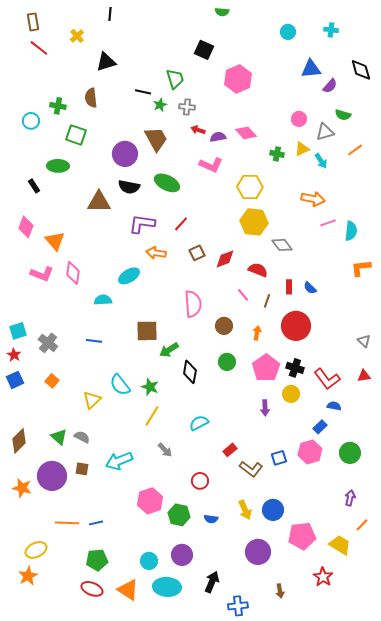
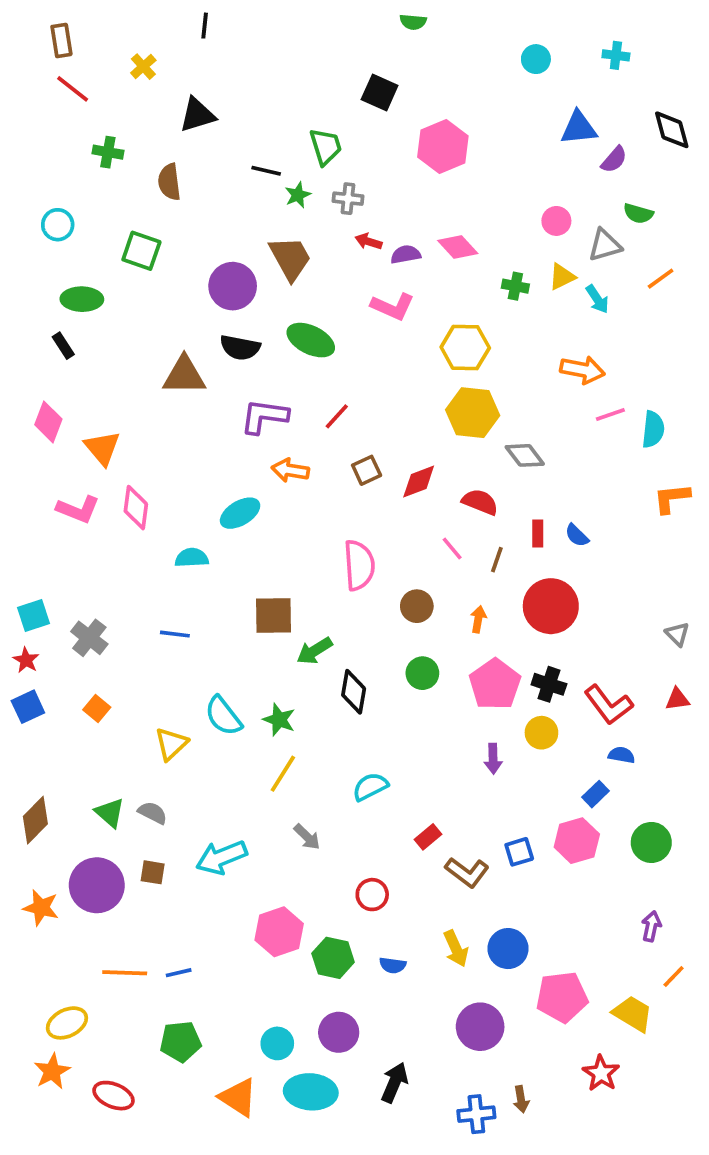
green cross: (58, 106) -> (108, 152), moved
green ellipse: (58, 166) -> (82, 299), moved
red ellipse: (92, 589) -> (114, 1096), moved
blue cross: (238, 606) -> (476, 1114), moved

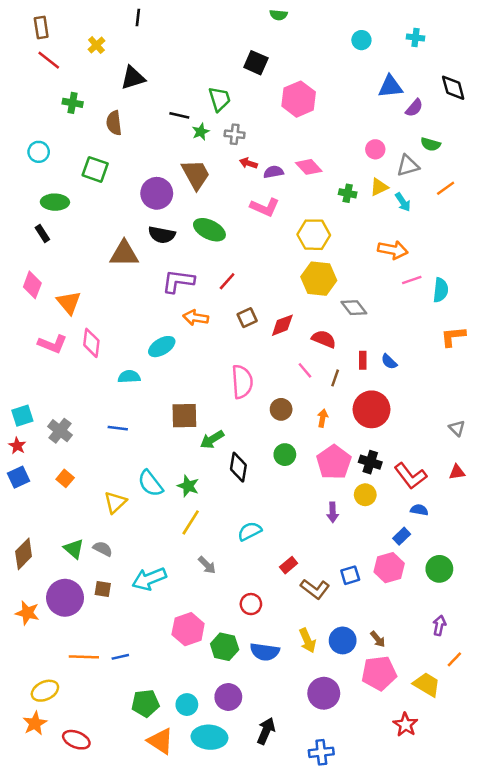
blue semicircle: (393, 965) -> (265, 652), size x1.6
green pentagon: (180, 1042) -> (145, 703), moved
brown arrow: (521, 1099) -> (378, 639), moved, turned -30

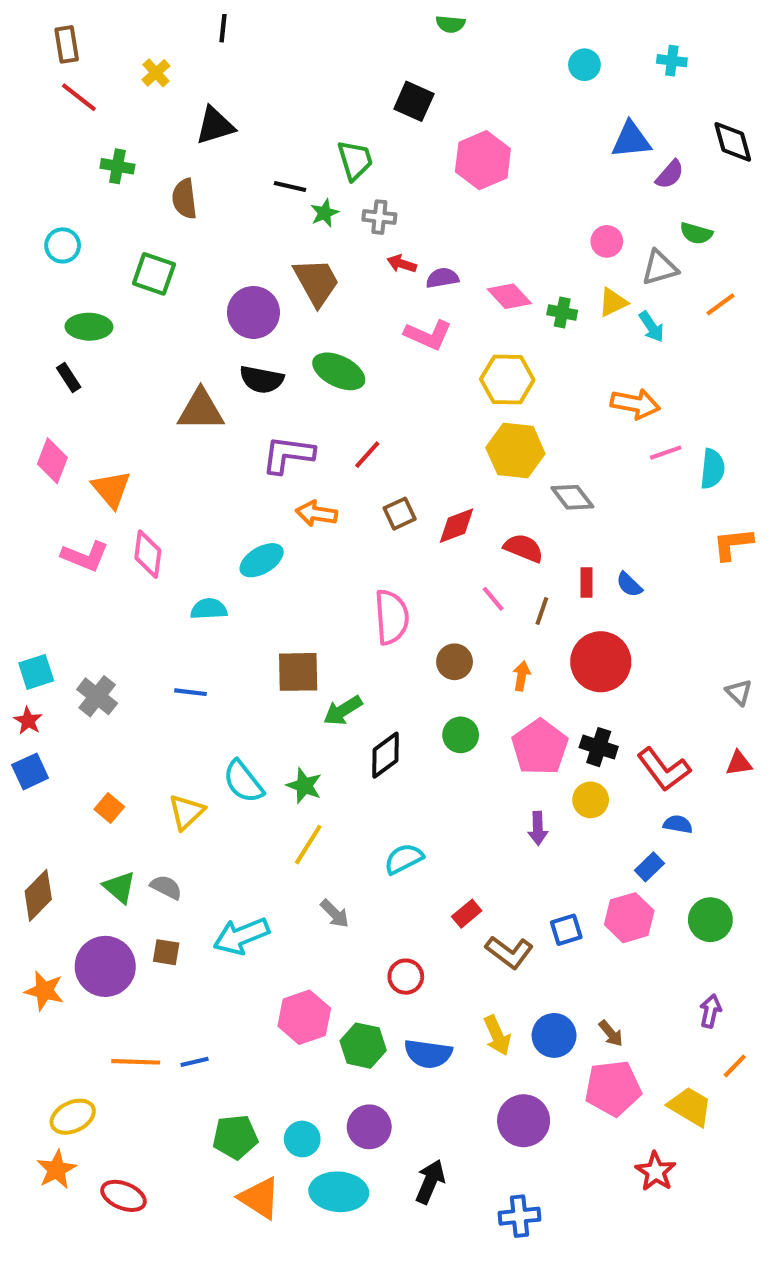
pink diamond: (309, 167) -> (509, 296), moved
black diamond: (238, 467) -> (385, 755), turned 44
orange square: (65, 478) -> (109, 808), moved

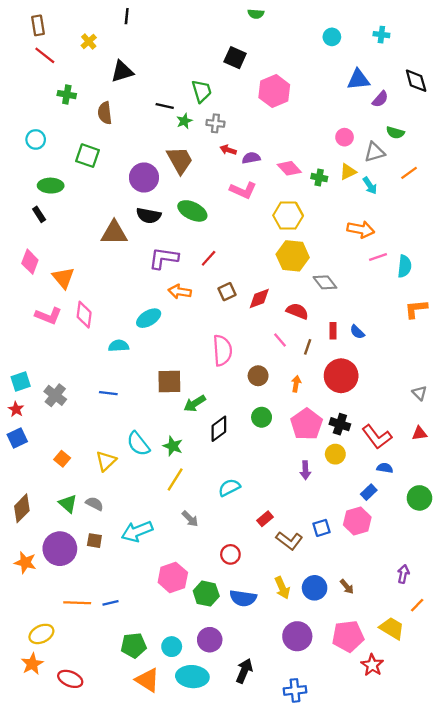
green circle: (710, 920) -> (419, 498), moved
pink pentagon: (613, 1088) -> (348, 636), moved

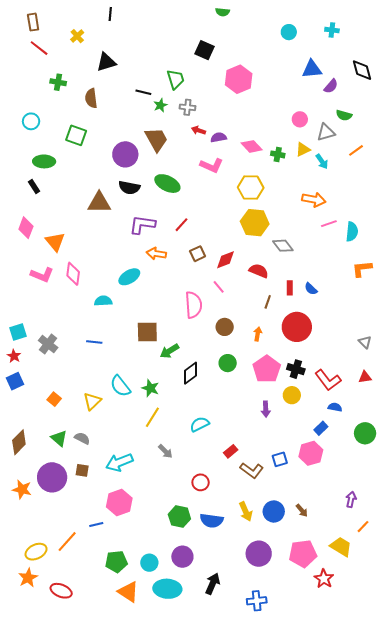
pink line: (280, 340) -> (219, 287), moved
pink hexagon: (173, 577) -> (119, 502), moved
orange line: (77, 603) -> (67, 542), moved, turned -50

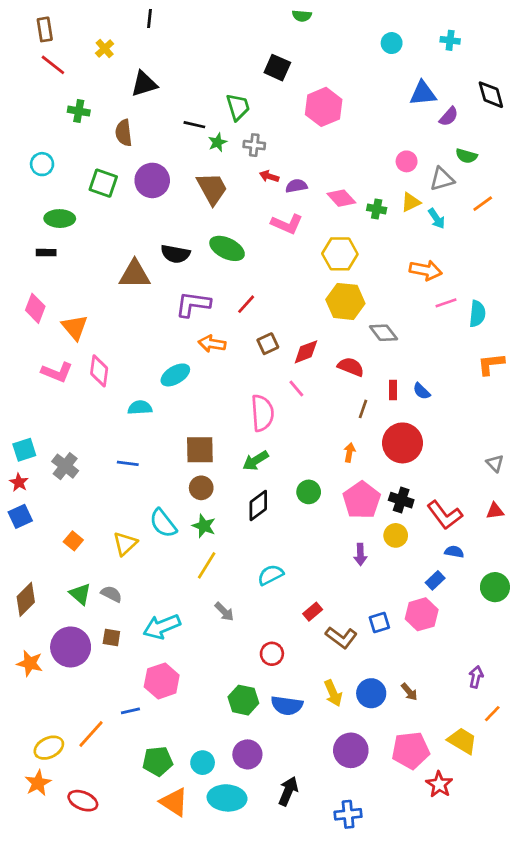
purple circle: (125, 154) -> (152, 180), moved
black rectangle: (34, 187) -> (46, 253), turned -56
brown circle: (225, 327) -> (201, 488), moved
green arrow: (169, 351) -> (256, 461), moved

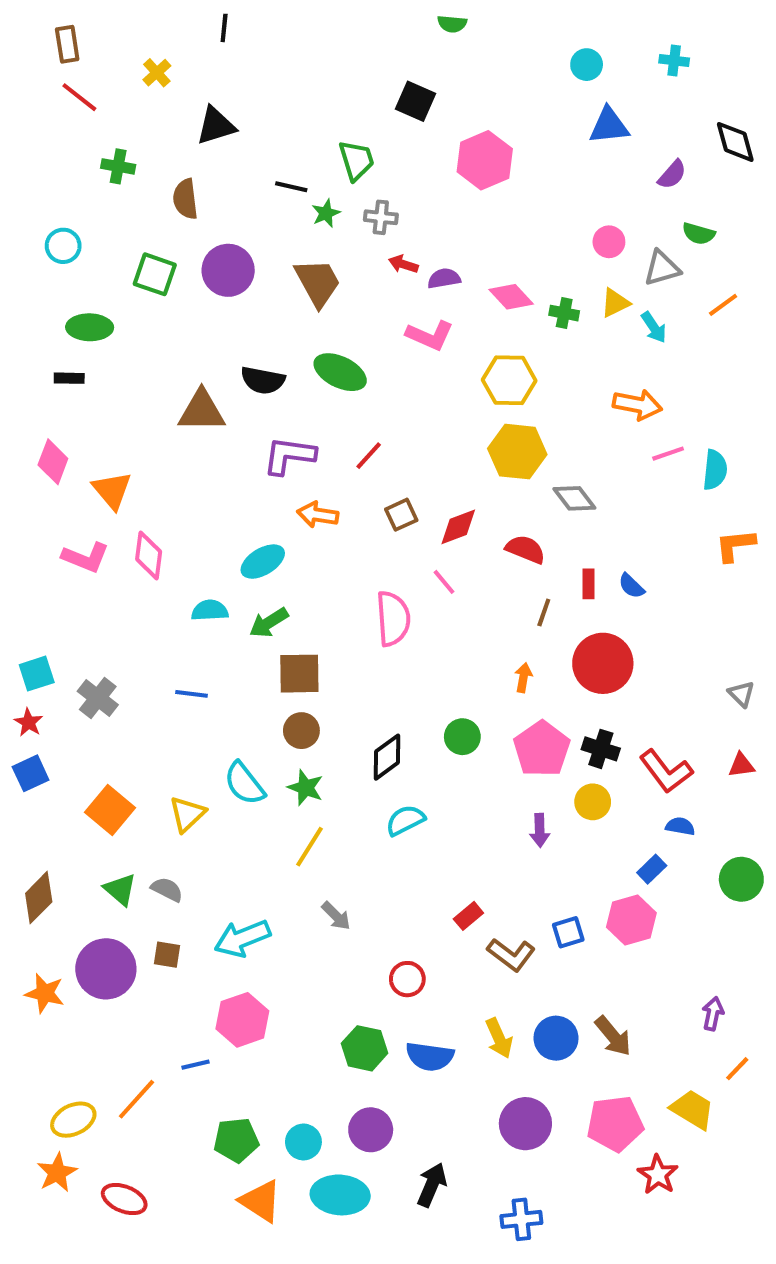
blue triangle: (423, 93) -> (609, 126), moved
green arrow: (256, 461) -> (269, 623), moved
orange square: (73, 541) -> (110, 810), size x1.6
cyan semicircle: (271, 575) -> (405, 820), moved
brown arrow: (409, 692) -> (613, 1036), size x1.5

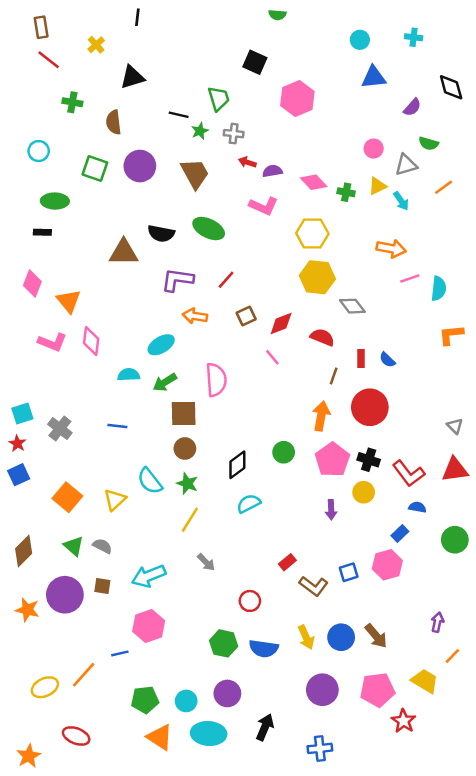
pink semicircle: (393, 619) -> (216, 380), moved
orange arrow: (523, 678) -> (321, 416), size x1.6
red triangle: (741, 765) -> (455, 470), size x1.6
orange star: (57, 1173) -> (29, 756), moved

